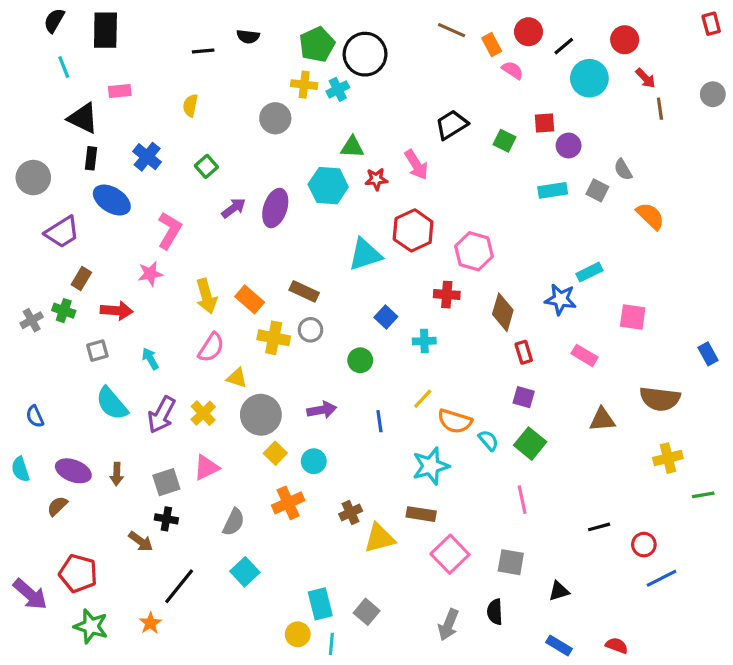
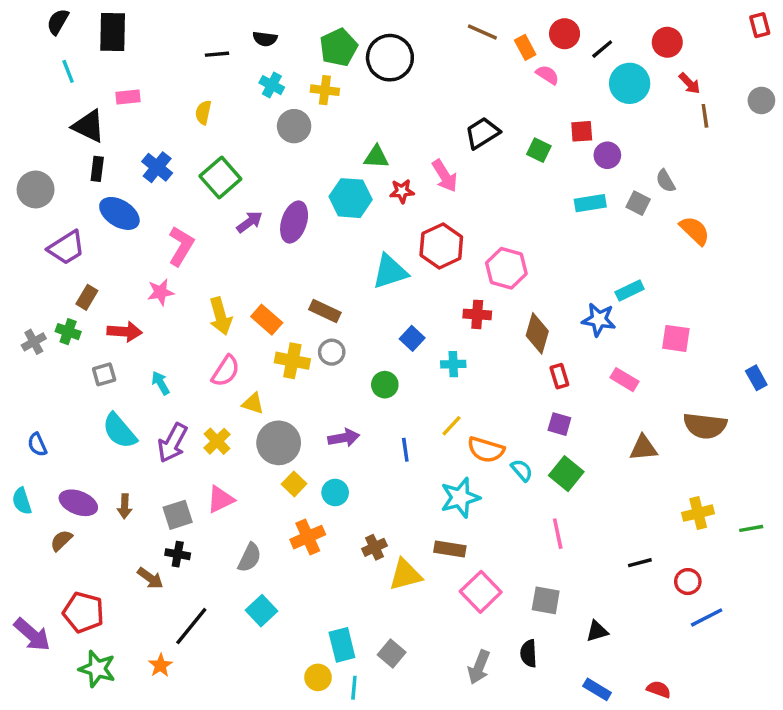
cyan cross: (338, 89) -> (272, 85), moved, turned -35
green square: (206, 166) -> (220, 177), size x1.6
yellow cross: (668, 458) -> (698, 513), moved

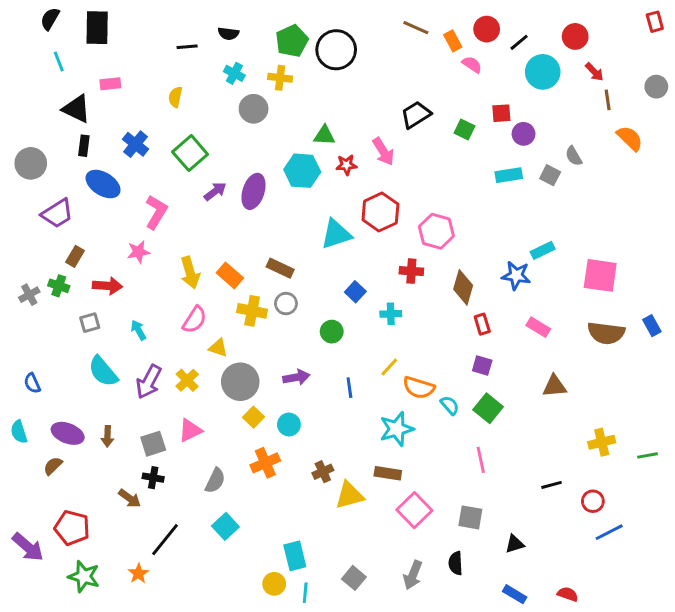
orange semicircle: (695, 231) -> (630, 138), moved
pink square: (676, 338) -> (600, 275), moved, size x1.4
brown semicircle: (705, 426) -> (606, 333), moved
gray square: (392, 653) -> (354, 578), moved

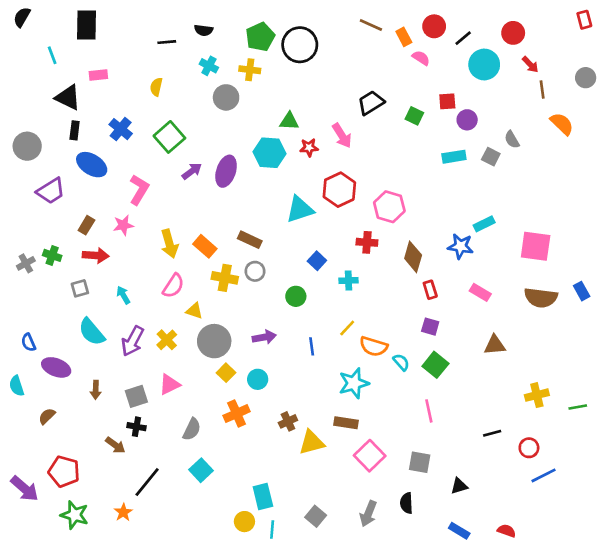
black semicircle: (50, 19) -> (22, 17), moved
brown rectangle: (75, 256) -> (86, 225), moved
purple ellipse: (68, 433) -> (56, 367), moved

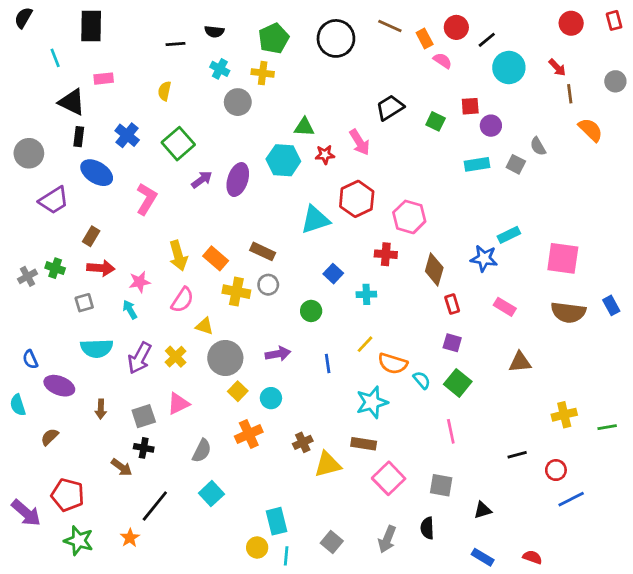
red circle: (513, 33) -> (571, 23), moved
black circle: (300, 45) -> (336, 38), moved
pink star: (123, 225) -> (140, 282), moved
cyan semicircle: (92, 332) -> (97, 348), turned -52

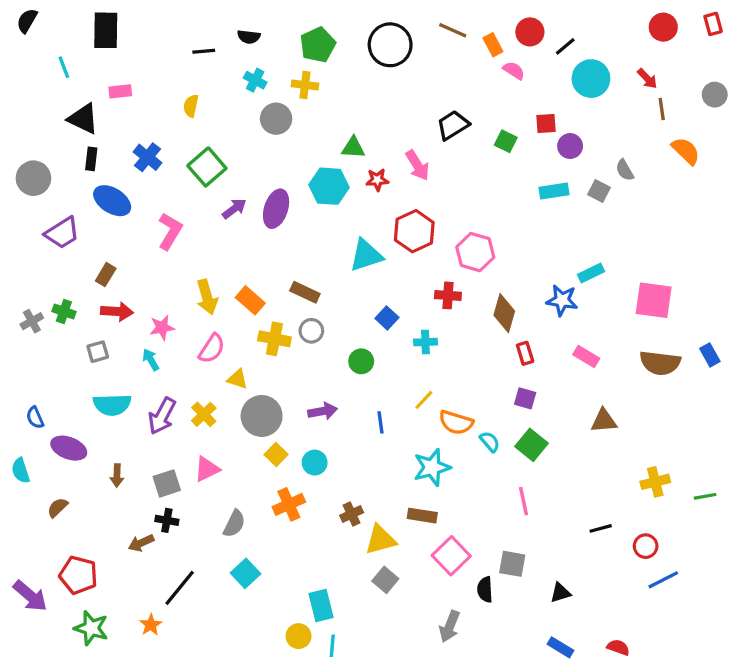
brown arrow: (122, 467) -> (141, 543), turned 120
black semicircle: (427, 528) -> (485, 589), moved
gray square: (332, 542) -> (385, 580), moved

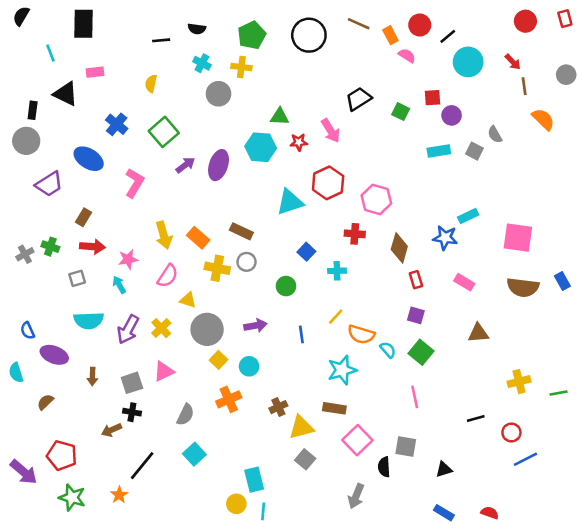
black rectangle: (91, 159) -> (33, 110), moved

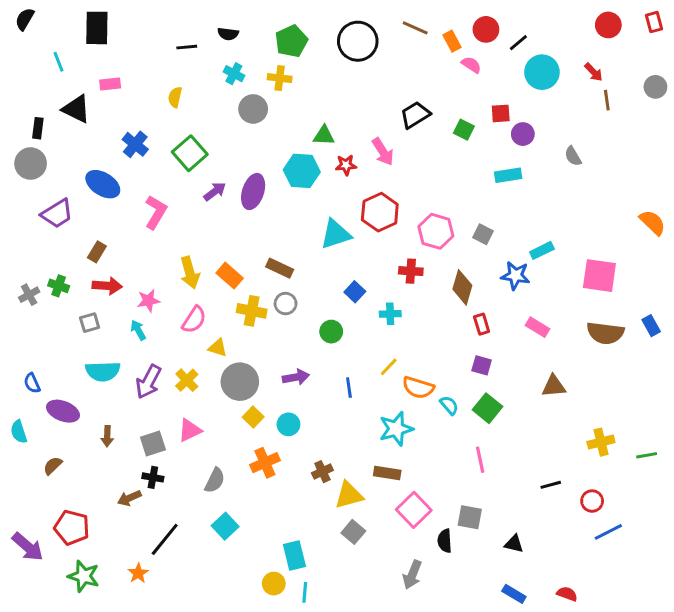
orange semicircle: (543, 119) -> (653, 222), moved
gray square: (474, 151) -> (483, 234), moved
black triangle: (444, 469) -> (514, 544), turned 30

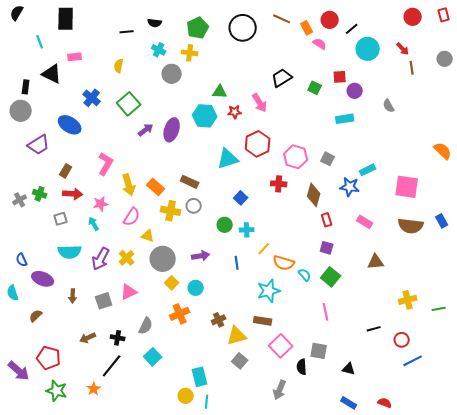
pink L-shape: (156, 212) -> (106, 164), moved
cyan cross: (390, 314) -> (247, 230), moved
black cross: (153, 477) -> (118, 338), moved

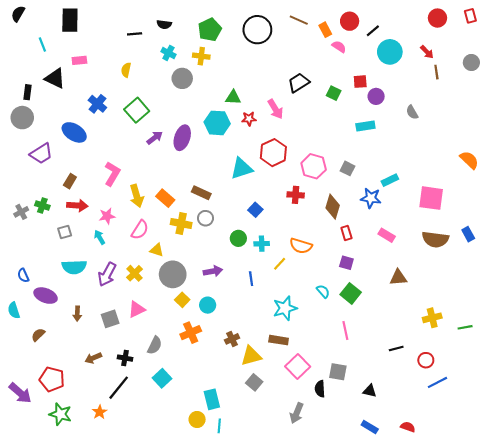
orange semicircle: (284, 263) -> (301, 246), moved

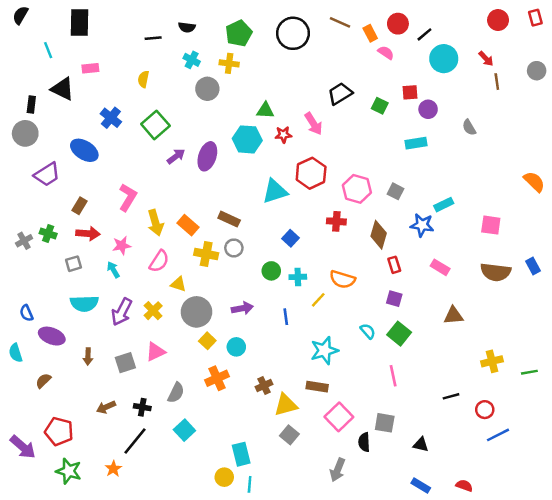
pink square: (431, 198) -> (491, 225), size x0.7

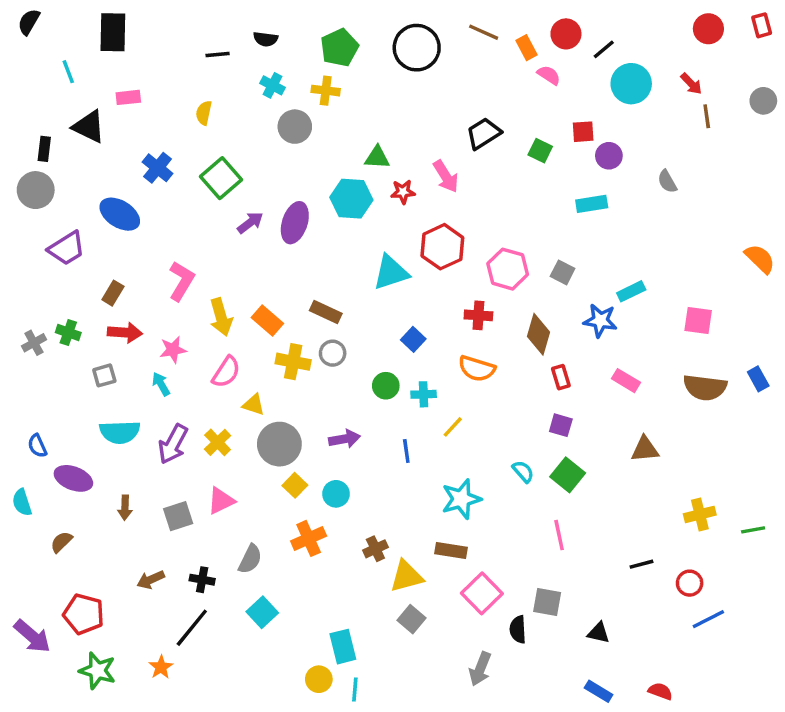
orange semicircle: (342, 279) -> (477, 369), moved

